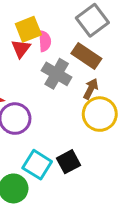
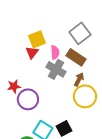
pink semicircle: (45, 41) -> (55, 52), moved

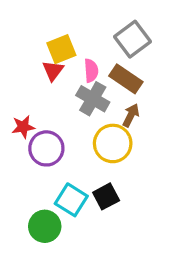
yellow circle: (85, 96) -> (113, 143), moved

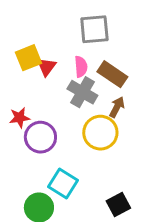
gray square: (133, 39) -> (94, 29), moved, turned 32
yellow square: (61, 49) -> (28, 58), moved
black square: (106, 196) -> (118, 205), moved

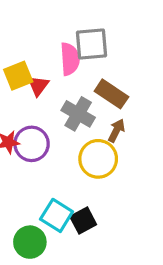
pink semicircle: (81, 67) -> (70, 59), moved, size x1.4
purple circle: (40, 137) -> (32, 144), moved
black square: (118, 205) -> (83, 220), moved

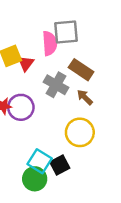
brown arrow: (116, 131) -> (85, 97), turned -72
yellow circle: (98, 159) -> (80, 132), moved
green circle: (30, 242) -> (35, 179), moved

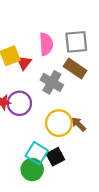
gray square: (66, 32) -> (76, 42), moved
brown arrow: (85, 97) -> (79, 124), moved
yellow circle: (80, 132) -> (59, 123), moved

